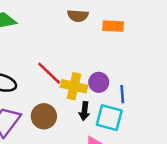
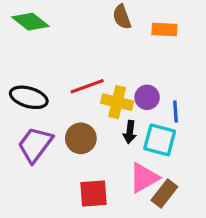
brown semicircle: (78, 16) -> (122, 17), turned 66
red line: (49, 73) -> (87, 86), turned -64

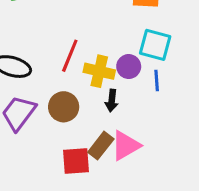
red line: (87, 86) -> (70, 56), turned -48
cyan square: (160, 140) -> (155, 45), moved
brown rectangle: (164, 194) -> (101, 146), moved

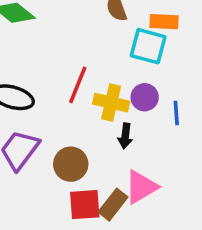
cyan square: (155, 45) -> (148, 46), moved
brown circle: (64, 107) -> (71, 164), moved
brown rectangle: (101, 146) -> (113, 205), moved

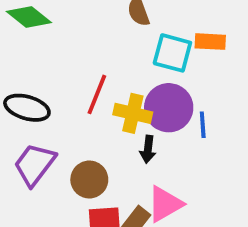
orange rectangle: (164, 22) -> (210, 42), moved
purple circle: (145, 97) -> (169, 108), size x1.6

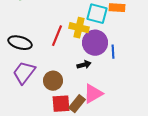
yellow cross: (133, 113) -> (79, 28), moved
black arrow: (148, 149) -> (84, 65), turned -112

